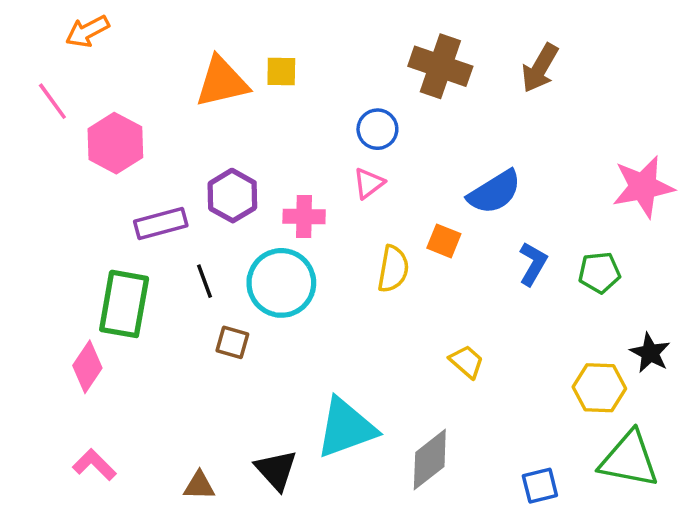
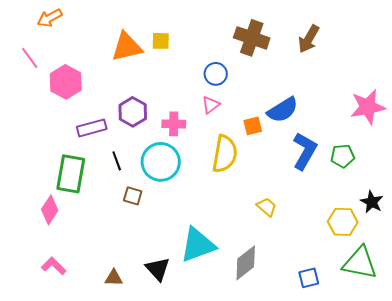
orange square: (444, 241) -> (253, 126), moved, turned -36
blue L-shape: (533, 264) -> (305, 151), size x1.5
yellow semicircle: (393, 269) -> (225, 154), size x1.4

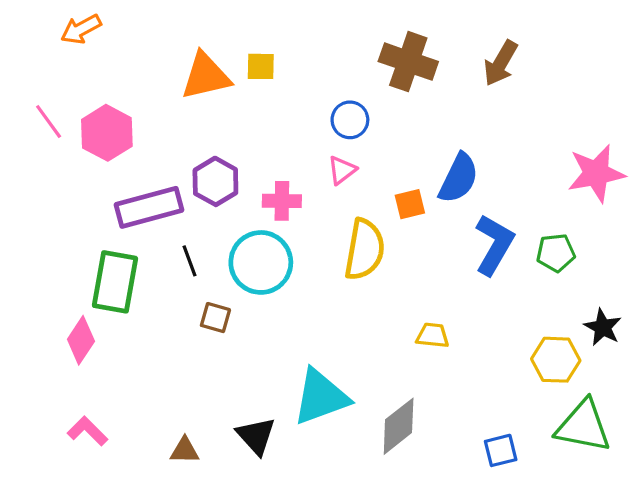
pink line: (30, 58) -> (49, 121), moved
blue semicircle: (283, 110) -> (459, 178), turned -32
purple rectangle: (92, 128) -> (149, 207), size x1.4
yellow trapezoid: (267, 207) -> (433, 335), turned -35

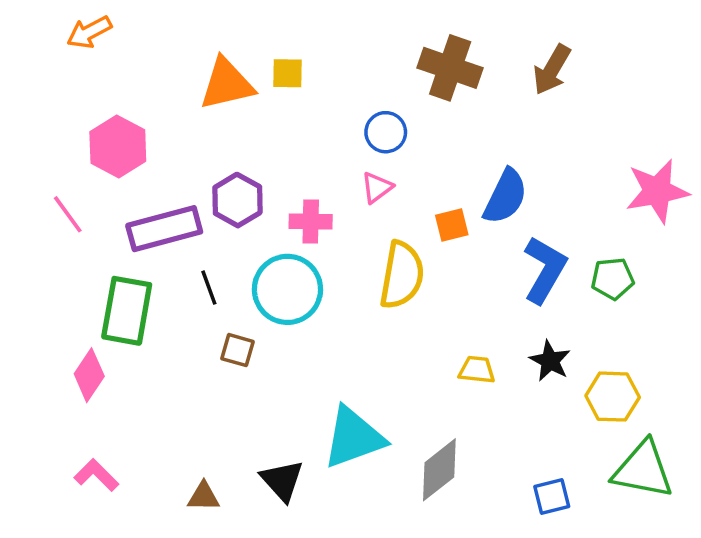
pink line: (49, 121) -> (68, 214), moved
black star: (603, 327) -> (550, 361), moved

